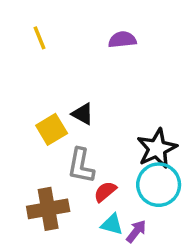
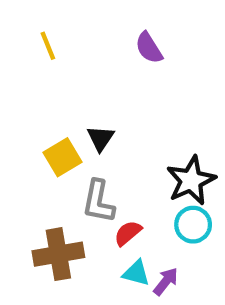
purple semicircle: (122, 40) -> (149, 48), turned -116
black triangle: (83, 114) -> (100, 138), turned 35
cyan circle: (159, 185) -> (193, 225), size x0.7

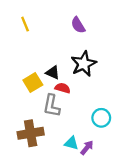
black triangle: (100, 138) -> (53, 73), turned -40
black star: (191, 180) -> (84, 64), moved
red semicircle: (128, 233) -> (63, 88), moved, turned 56

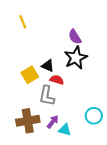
purple semicircle: (78, 25) -> (75, 37), moved
cyan circle: (101, 118) -> (94, 116), moved
purple arrow: (87, 148) -> (53, 122), moved

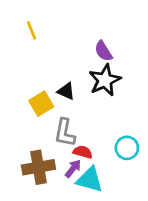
red semicircle: (57, 80) -> (83, 152), moved
cyan circle: (94, 116) -> (127, 148), moved
cyan triangle: (65, 130) -> (90, 180), size x1.5

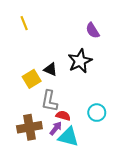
purple semicircle: (103, 51) -> (93, 31), moved

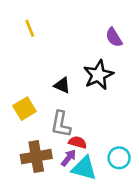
yellow square: (32, 79) -> (25, 109), moved
cyan circle: (97, 113) -> (119, 158), moved

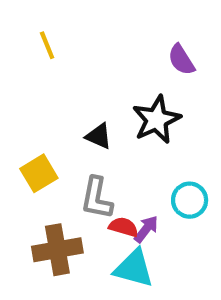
purple arrow: (69, 158) -> (146, 229), moved
cyan circle: (119, 158) -> (190, 200), moved

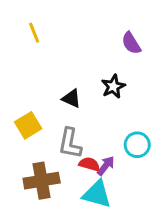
black star: (157, 120) -> (113, 86), size x0.7

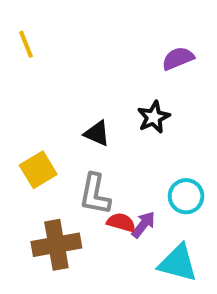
yellow line: (34, 33) -> (26, 44), moved
purple semicircle: (131, 43) -> (178, 58), turned 100
cyan triangle: (97, 194) -> (178, 263), moved

